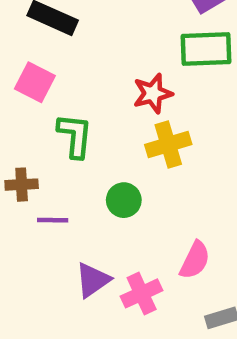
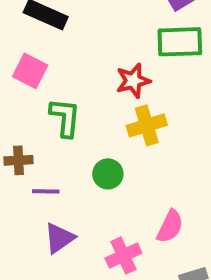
purple triangle: (93, 280) -> (59, 238), moved

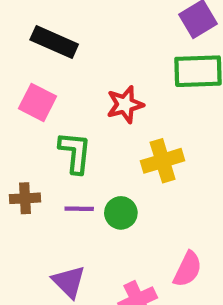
red star: (133, 81) -> (125, 105), moved
purple line: (46, 191) -> (79, 209), moved
purple triangle: (59, 238) -> (69, 282), turned -40

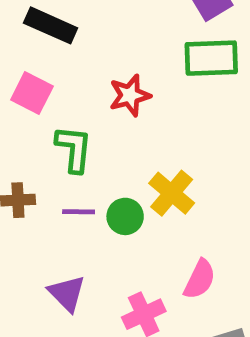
yellow cross: (163, 161) -> (172, 193), moved, turned -33

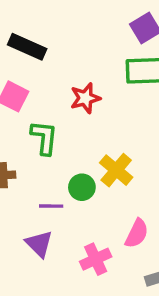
purple line: (79, 212) -> (51, 206), moved

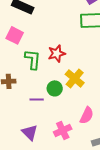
red star: (85, 98) -> (57, 53), moved
purple triangle: (39, 244) -> (30, 132), moved

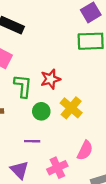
green circle: (55, 88) -> (41, 111), moved
purple line: (37, 99) -> (32, 141), moved

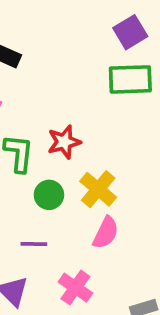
pink semicircle: (85, 150) -> (106, 233), moved
pink cross: (57, 168) -> (75, 288), turned -30

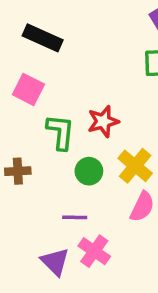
pink cross: (75, 288) -> (94, 251), moved

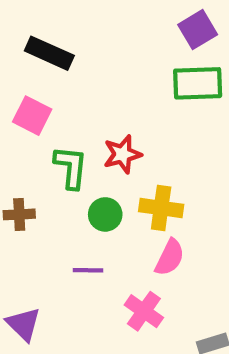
yellow cross: (135, 166) -> (161, 208), turned -32
pink cross: (94, 251) -> (144, 311), moved
purple triangle: (55, 262) -> (24, 324), moved

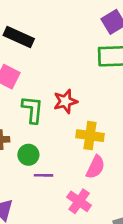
green circle: (105, 214) -> (28, 155), moved

